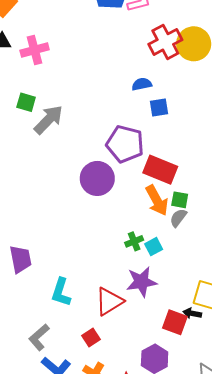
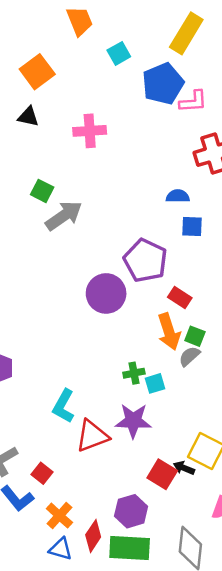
pink cross: (35, 50) -> (90, 131), moved
red rectangle: (160, 170) -> (180, 297), size x0.6
cyan L-shape: (61, 292) -> (64, 406), moved
red square: (91, 337) -> (42, 473), moved, turned -30

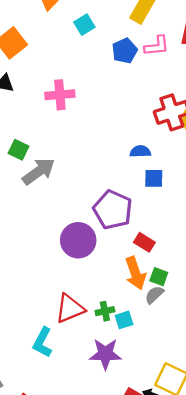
blue pentagon: (163, 84) -> (125, 51), size x0.7
pink L-shape: (193, 102) -> (157, 46), moved
red triangle: (92, 436) -> (70, 309), moved

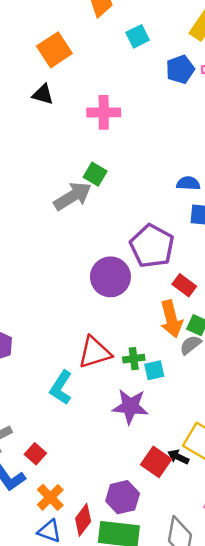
green square: (19, 150) -> (95, 174), moved

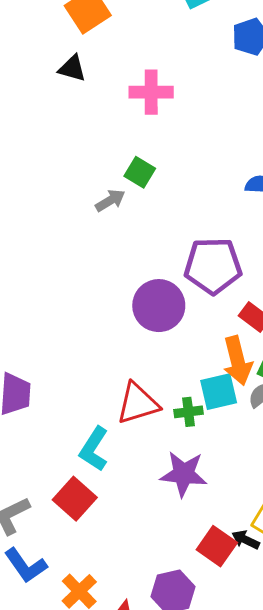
gray arrow: (73, 196) -> (110, 200), size x0.6
purple pentagon: (152, 246) -> (213, 266), turned -30
cyan square: (154, 370) -> (219, 392), moved, size x1.4
red square: (35, 454) -> (75, 499), moved, size x1.5

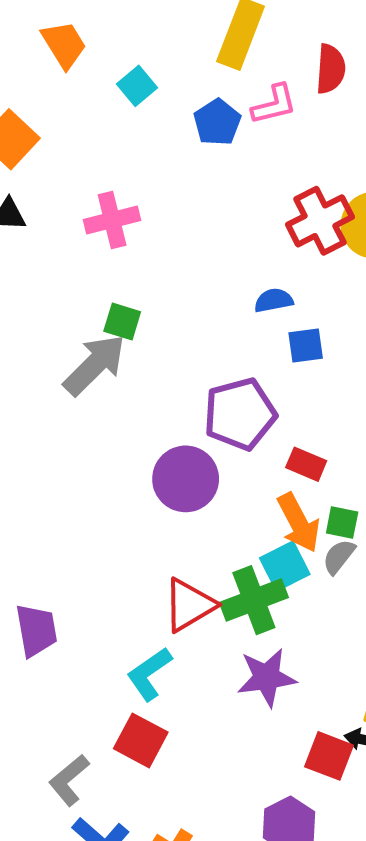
gray arrow: (110, 200) -> (95, 365), size x1.8
green cross: (188, 412) -> (254, 600), size x1.8
cyan L-shape: (94, 449) -> (149, 674), turned 36

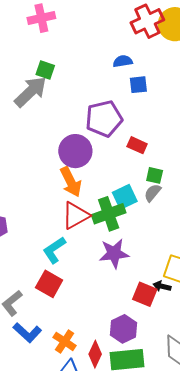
orange arrow: (299, 523) -> (71, 182), moved

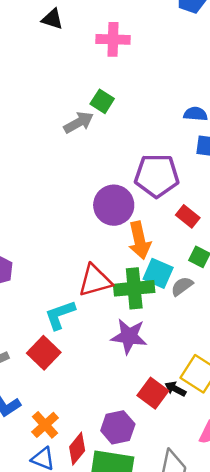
gray arrow: (30, 92) -> (79, 122), size x0.7
orange arrow: (71, 182) -> (139, 240), moved
gray semicircle: (153, 193) -> (182, 286), moved
cyan square: (125, 197) -> (158, 273), turned 35

